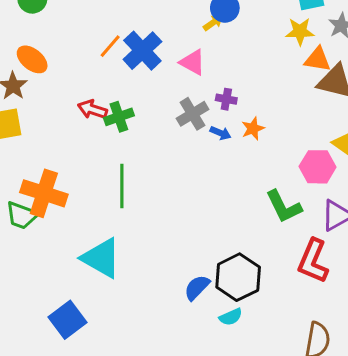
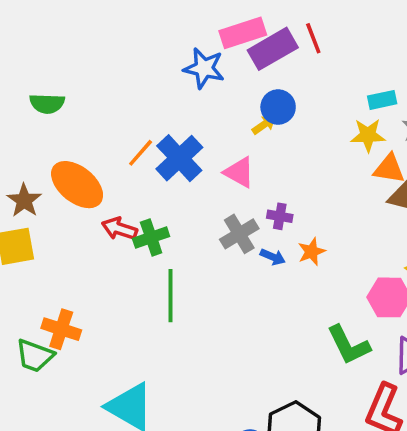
orange ellipse: (32, 59) -> (77, 185), moved, size x1.4
green line: (122, 186) -> (170, 296), moved
orange cross: (44, 193) -> (61, 329), size x0.7

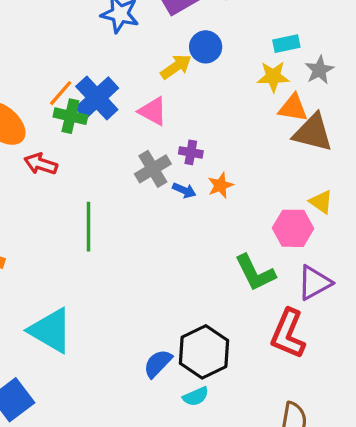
blue circle: (278, 107) -> (206, 47), moved
yellow arrow: (264, 125) -> (176, 67), size x1.4
green cross: (151, 237) -> (70, 116), moved, turned 32

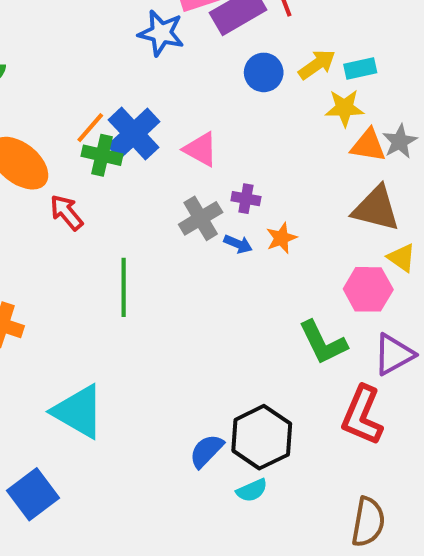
yellow arrow: (176, 67) -> (317, 65), moved
gray star: (319, 70) -> (400, 141), moved
brown triangle: (313, 133) -> (376, 208), moved
red arrow: (41, 164) -> (67, 212), turned 32

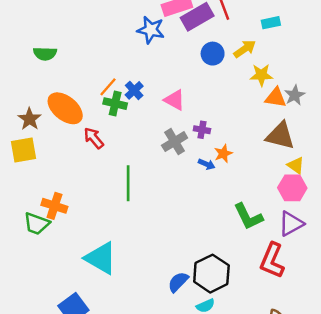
cyan rectangle: (360, 68) -> (271, 23), moved
blue cross: (134, 134) -> (134, 90), size x0.6
blue arrow: (238, 244) -> (207, 164), moved
pink hexagon: (368, 289) -> (292, 188), moved

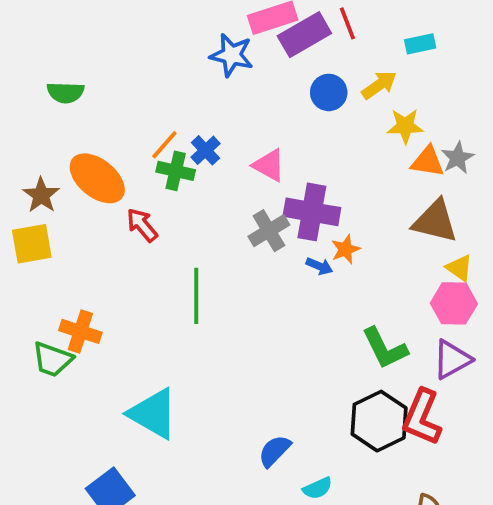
purple cross: (202, 130) -> (312, 212), size x2.0
black hexagon: (211, 274) -> (379, 421), moved

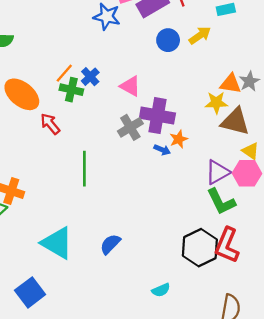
yellow star: (405, 126) -> (216, 103), moved
green L-shape: (385, 348) -> (221, 202), moved
purple triangle: (452, 359) -> (218, 172), moved
blue semicircle: (275, 451) -> (110, 244), moved

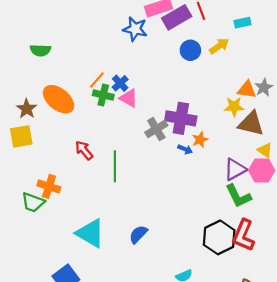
pink triangle: (130, 86) -> (129, 98), moved
red arrow: (50, 124) -> (84, 150), moved

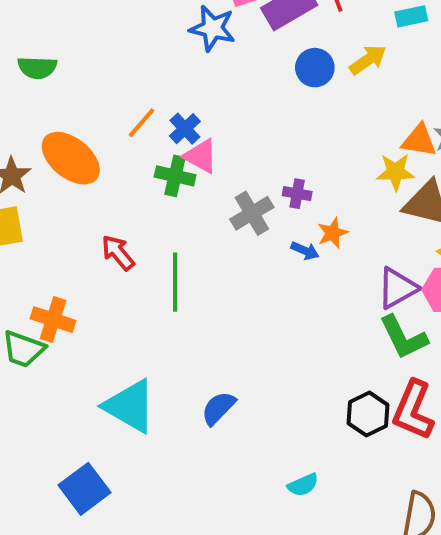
green cross: (103, 95) -> (175, 176), moved
purple cross: (181, 118) -> (297, 194), size x0.5
black hexagon: (219, 237) -> (368, 414), size x0.7

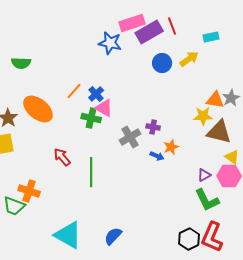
purple triangle: (397, 288) -> (204, 175), size x0.6

